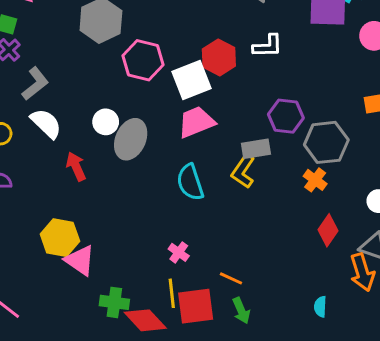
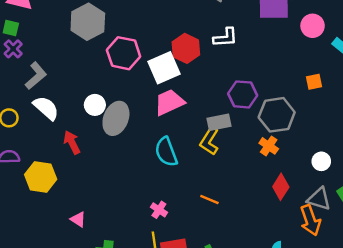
yellow hexagon: (60, 238) -> (41, 177), moved
pink triangle: (80, 260) -> (78, 219), size x0.6
orange line: (231, 278) -> (209, 199), moved

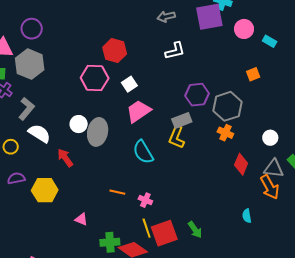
gray hexagon: (88, 22) -> (30, 64), moved
red hexagon: (186, 48) -> (115, 51), moved
white square: (164, 68) -> (129, 84), size x0.6
orange line: (209, 199) -> (117, 192), moved

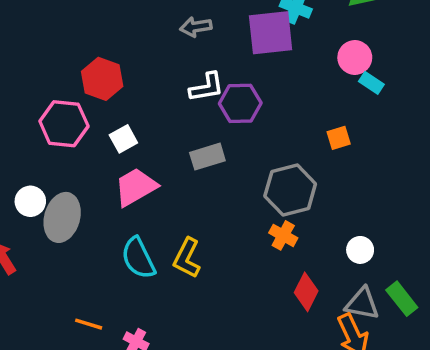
pink circle: (244, 29) -> (355, 57), moved
purple hexagon: (197, 95) -> (240, 103), moved
gray rectangle: (182, 120) -> (207, 157), moved
yellow L-shape: (177, 137) -> (187, 258), moved

